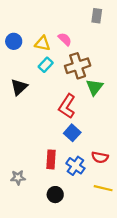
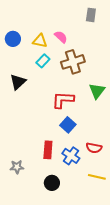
green triangle: (95, 87) -> (97, 91), moved
red L-shape: (67, 106) -> (63, 100), turned 60

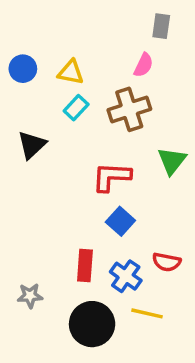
pink semicircle: (61, 37) -> (143, 65), moved, turned 72
yellow line: (97, 177) -> (147, 313), moved
black circle: (52, 183) -> (92, 324), size x1.6

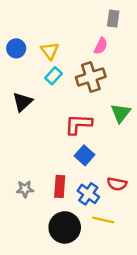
yellow triangle: (71, 72) -> (50, 51), turned 42
gray star: (30, 296) -> (25, 189), moved

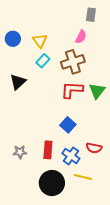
red L-shape: (78, 124) -> (72, 90), moved

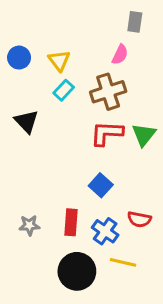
black triangle: (18, 82) -> (26, 121), turned -30

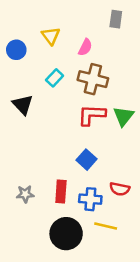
pink semicircle: (120, 55) -> (85, 47), moved
yellow triangle: (59, 61) -> (51, 36), moved
brown cross: (108, 92) -> (93, 79), turned 32
blue cross: (105, 231) -> (90, 199), turned -30

